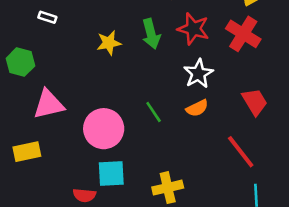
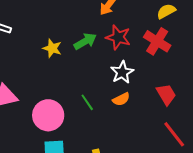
green arrow: (151, 34) -> (85, 41), turned -105
yellow star: (109, 43) -> (52, 48), turned 30
red line: (241, 152) -> (174, 134), moved

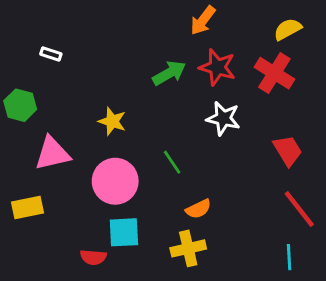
yellow star: (52, 48) -> (112, 121), moved
white star: (122, 72) -> (223, 118), turned -30
orange semicircle: (121, 99) -> (198, 209), moved

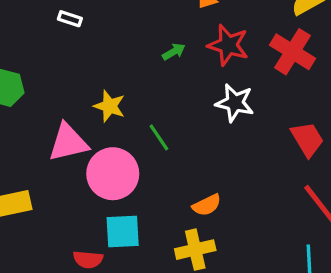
white rectangle: (51, 54) -> (70, 19), moved
green arrow: (169, 73) -> (174, 52), size x0.6
pink triangle: (52, 153) -> (68, 142), moved
green line: (172, 162) -> (159, 137), moved

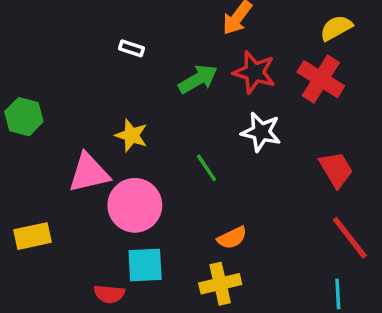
white rectangle: (70, 19) -> (131, 48), moved
green arrow: (174, 52) -> (198, 79), size x1.6
green line: (159, 137) -> (206, 168), moved

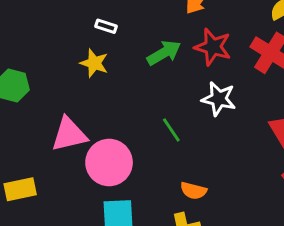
yellow star: (131, 135) -> (94, 63), moved
orange semicircle: (232, 238) -> (194, 191), turned 40

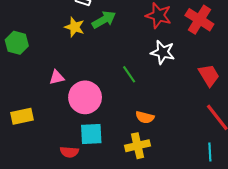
green arrow: (164, 53) -> (104, 20), moved
pink triangle: (69, 134) -> (57, 77), size x0.6

